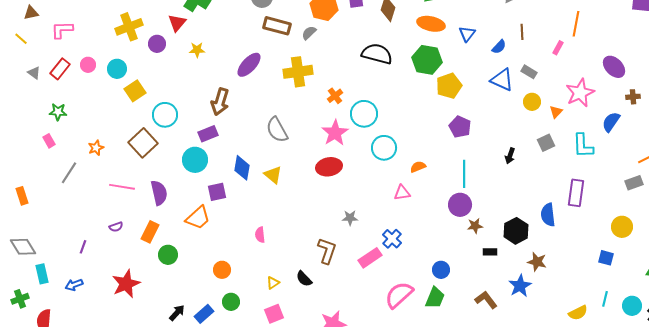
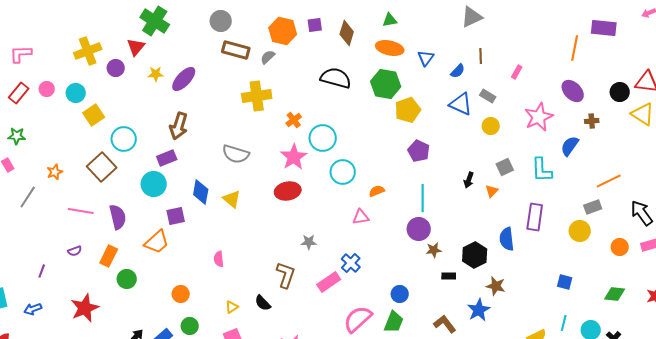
orange line: (576, 24) -> (575, 48), moved
purple ellipse: (249, 65) -> (184, 79), moved
orange triangle: (556, 112) -> (492, 191), moved
gray semicircle: (277, 130) -> (236, 154), turned -44
yellow circle: (622, 227) -> (580, 231), moved

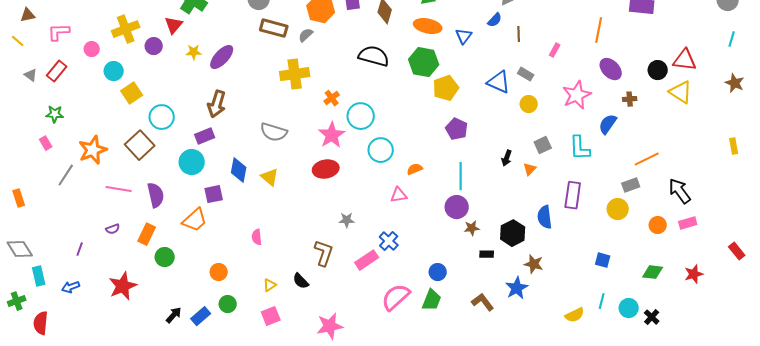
orange line: (575, 48) -> (599, 30), moved
blue semicircle: (458, 71) -> (495, 20), moved
pink circle: (47, 89) -> (92, 49), moved
orange star: (55, 172) -> (93, 150), size x1.8

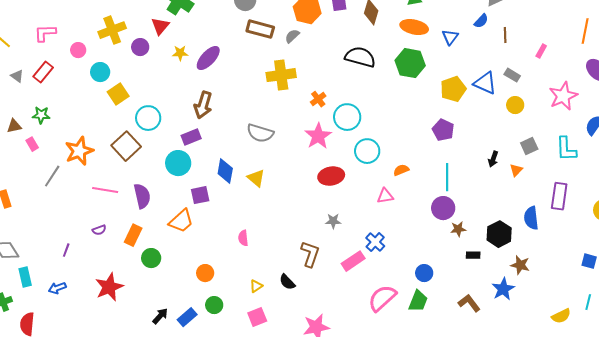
brown triangle: (28, 15) -> (14, 126), moved
yellow pentagon: (446, 88) -> (453, 89), moved
red ellipse: (326, 169) -> (331, 176), moved

